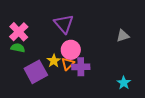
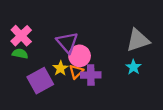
purple triangle: (64, 24) -> (67, 42), moved
gray triangle: (123, 36) -> (138, 40), size x1.6
cyan star: (124, 83) -> (133, 67), moved

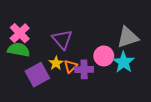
green semicircle: (20, 54) -> (19, 50), size x1.5
pink circle: (80, 56) -> (104, 56), moved
cyan star: (133, 67) -> (124, 62), size x1.5

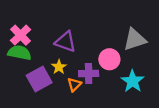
purple triangle: (62, 39) -> (66, 42), turned -30
cyan star: (124, 62) -> (132, 81), moved
orange triangle: (71, 66) -> (74, 84), moved

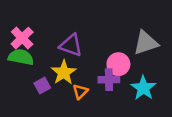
yellow star: (59, 67) -> (64, 73), size x1.5
purple cross: (89, 74) -> (109, 80), moved
purple square: (39, 79) -> (42, 86), size x0.6

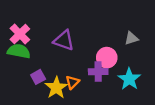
gray triangle: (146, 43) -> (131, 38), size x0.6
yellow star: (64, 73) -> (56, 88), moved

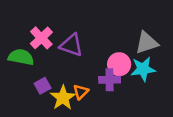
pink cross: (20, 34) -> (41, 38), moved
gray triangle: (131, 38) -> (147, 43), size x1.5
cyan star: (129, 79) -> (143, 69), moved, turned 30

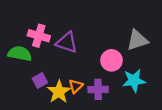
pink cross: (41, 38) -> (39, 36), turned -30
cyan star: (143, 69) -> (134, 80), moved
purple cross: (110, 80) -> (98, 89), moved

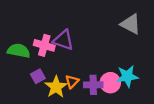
pink cross: (39, 36) -> (44, 45), moved
gray triangle: (137, 40) -> (131, 24), moved, turned 45
pink circle: (112, 60) -> (110, 83), moved

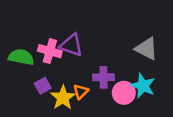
gray triangle: (131, 24) -> (146, 49), moved
cyan star: (127, 76) -> (143, 86), turned 30
purple cross: (93, 85) -> (104, 77), moved

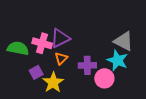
purple triangle: (71, 45) -> (60, 38), turned -45
cyan star: (143, 86) -> (118, 60), moved
orange triangle: (81, 92) -> (61, 58), moved

